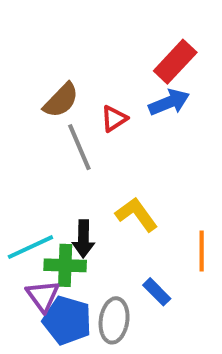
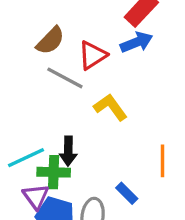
red triangle: (114, 119) -> (93, 55), size x1.4
gray line: (79, 147) -> (65, 78), turned -39
yellow L-shape: (136, 214) -> (110, 107), moved

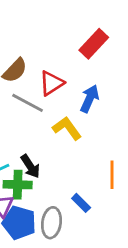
blue arrow: (136, 42) -> (90, 99), moved, turned -44
black arrow: (68, 151) -> (30, 166), turned -35

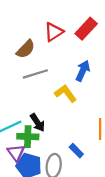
red triangle: (51, 83) -> (54, 32), moved
gray line: (28, 103) -> (35, 74), turned -45

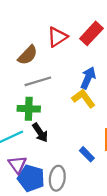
yellow L-shape: (66, 93) -> (83, 98), moved
green cross: (28, 137) -> (29, 109), moved
blue rectangle: (76, 151) -> (87, 154), moved

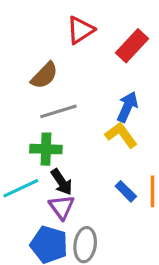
red triangle: (57, 37) -> (80, 30), moved
blue rectangle: (87, 154) -> (126, 191), moved
purple triangle: (17, 165) -> (62, 207), moved

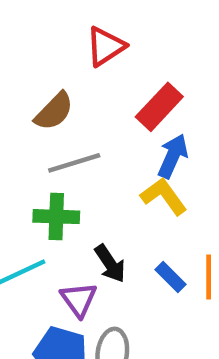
red rectangle: (132, 46) -> (159, 107), moved
black arrow: (62, 182) -> (110, 264), moved

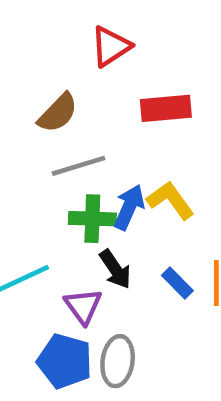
red rectangle: (159, 107) -> (166, 108), turned 42
blue arrow: (173, 156) -> (129, 207), moved
green cross: (56, 217) -> (92, 219), moved

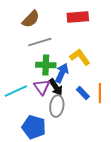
blue arrow: (129, 207) -> (62, 73), moved
purple triangle: (83, 306) -> (42, 87), moved
gray ellipse: (118, 361) -> (57, 106), moved

